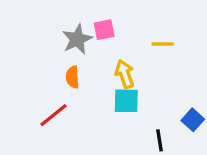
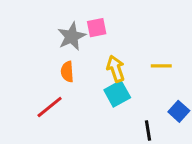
yellow line: (163, 44) -> (161, 66), moved
cyan square: (126, 101) -> (117, 94), turned -30

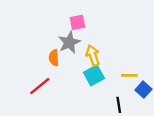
gray star: (72, 36) -> (69, 42), moved
yellow line: (161, 66) -> (129, 75), moved

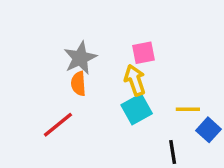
pink square: (77, 22) -> (143, 53), moved
gray star: (69, 42) -> (80, 58), moved

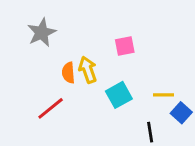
gray star: (80, 58) -> (42, 33), moved
yellow arrow: (135, 80) -> (88, 70), moved

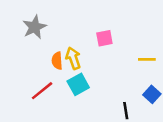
cyan square: (119, 95) -> (78, 84), moved
yellow line: (163, 95) -> (147, 59), moved

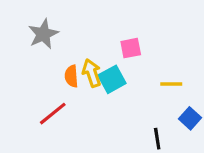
yellow line: (147, 59) -> (171, 84), moved
cyan square: (78, 84) -> (112, 79), moved

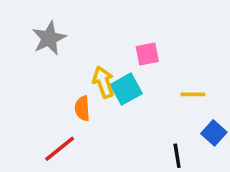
orange semicircle: (71, 76) -> (82, 108), moved
red line: (53, 114) -> (60, 149), moved

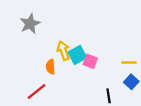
pink square: (147, 54) -> (90, 61), moved, turned 32
yellow line: (193, 94) -> (129, 62), moved

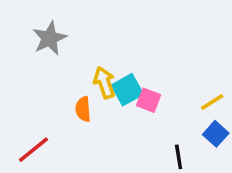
yellow line: (129, 62) -> (212, 102), turned -32
red line: (36, 92) -> (34, 150), moved

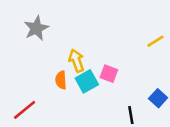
cyan square: (127, 90) -> (87, 81), moved
yellow line: (212, 102) -> (155, 41), moved

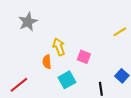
cyan square: (87, 81) -> (67, 80), moved

